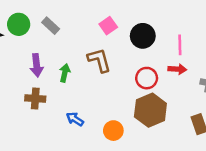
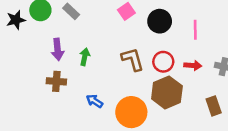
brown L-shape: (99, 60) -> (133, 59), moved
red arrow: (177, 69) -> (193, 65), moved
orange circle: (113, 131) -> (131, 112), size x1.6

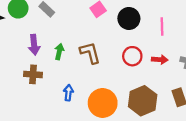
brown L-shape: (133, 59) -> (90, 53), moved
brown hexagon: (167, 92) -> (143, 101), moved
blue arrow: (94, 101) -> (68, 93), turned 63

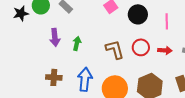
brown L-shape: (90, 53) -> (115, 49), moved
brown cross: (33, 74) -> (54, 77), moved
blue arrow: (68, 93) -> (85, 79), size x1.6

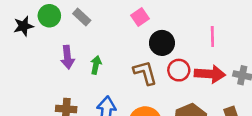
black circle: (138, 14) -> (162, 43), moved
red arrow: (165, 50) -> (210, 74), size x1.6

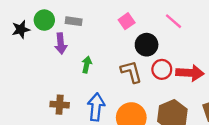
gray rectangle: (82, 17) -> (74, 21), turned -35
pink line: (212, 36) -> (174, 21), moved, turned -48
purple arrow: (67, 57) -> (61, 44), moved

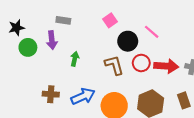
green circle: (44, 20) -> (28, 47), moved
pink line: (174, 21) -> (152, 32), moved
blue arrow: (96, 107) -> (83, 96), turned 60

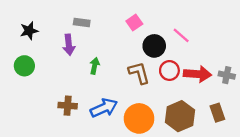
green circle: (28, 47) -> (24, 66), moved

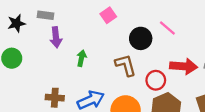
gray rectangle: (82, 23) -> (45, 15), moved
pink square: (134, 23) -> (108, 15), moved
red circle: (169, 70) -> (156, 80), moved

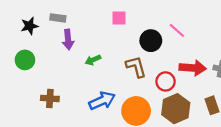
pink square: (108, 15) -> (119, 18), turned 35
green arrow: (81, 58) -> (93, 60), turned -126
brown cross: (55, 98) -> (50, 98), moved

